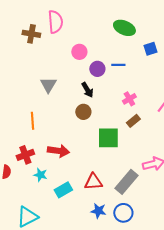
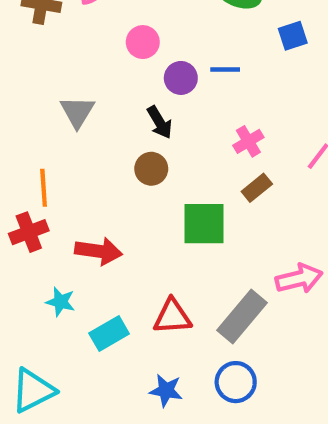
red cross: (25, 155) -> (29, 232), moved
blue star: (98, 211) -> (166, 390), moved

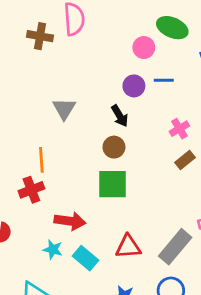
pink circle: (143, 42) -> (144, 48), moved
green square: (204, 224) -> (113, 184), moved
red arrow: (98, 251) -> (70, 221), moved
cyan star: (60, 302) -> (53, 250), moved
cyan rectangle: (109, 333) -> (86, 258), turned 70

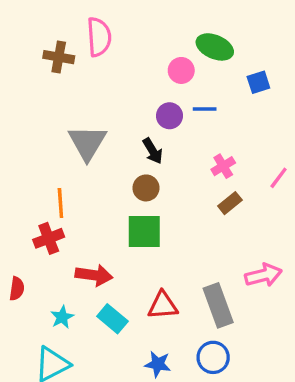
gray triangle: (64, 109) -> (87, 143), size x1.4
gray rectangle: (175, 247) -> (218, 305), turned -60
cyan star: (53, 250) -> (62, 317), moved, turned 30

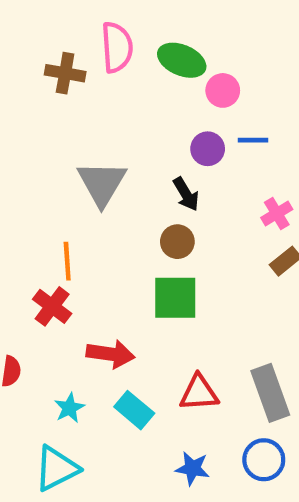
green ellipse: (215, 47) -> (182, 60), moved
red cross: (49, 238) -> (52, 306), turned -32

